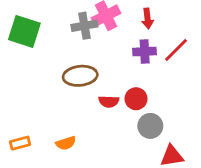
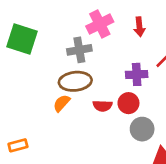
gray cross: (84, 26) -> (79, 50), moved
purple cross: (145, 51) -> (137, 74), moved
orange semicircle: (66, 143) -> (62, 103), moved, turned 150

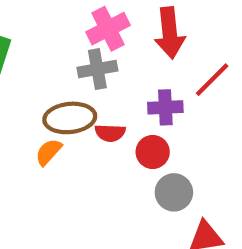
red arrow: (139, 27) -> (170, 33), size x1.6
gray cross: (79, 50) -> (97, 69), moved
red semicircle: (103, 106) -> (110, 133), moved

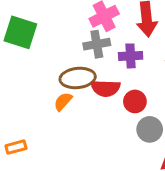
purple cross: (165, 107) -> (131, 56), moved
red semicircle: (110, 133) -> (106, 88), size x1.4

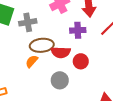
gray cross: (97, 44) -> (28, 22), moved
gray circle: (150, 129) -> (60, 80), moved

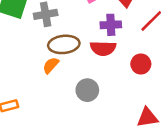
red semicircle: (61, 52) -> (103, 48), moved
red circle: (81, 61) -> (141, 64), moved

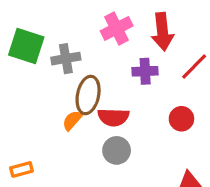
brown ellipse: (64, 44) -> (88, 95), turned -72
red semicircle: (103, 48) -> (113, 117), moved

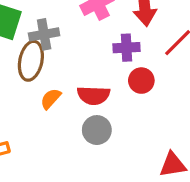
brown ellipse: (88, 95) -> (31, 61), moved
red circle: (181, 119) -> (141, 81), moved

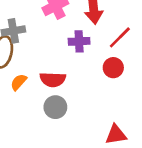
red circle: (141, 81) -> (113, 68), moved

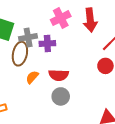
purple cross: (79, 41) -> (47, 43), moved

